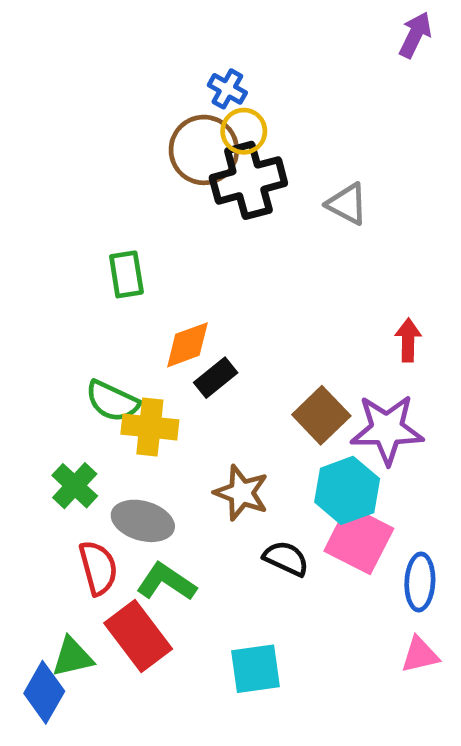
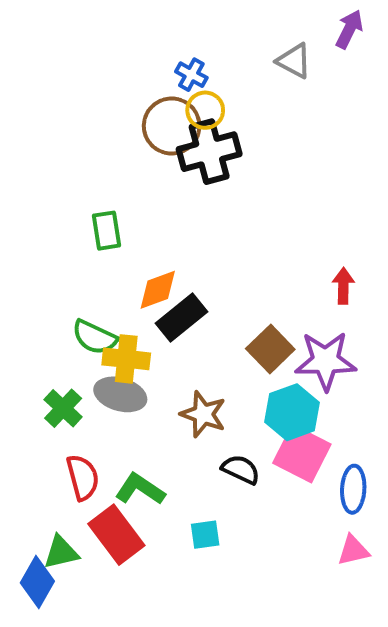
gray triangle: (347, 204) -> (294, 61), moved
black rectangle: (216, 378) -> (181, 317), size x1.4
gray ellipse: (143, 521) -> (120, 394), moved
cyan square: (256, 669) -> (205, 535), moved, size x0.7

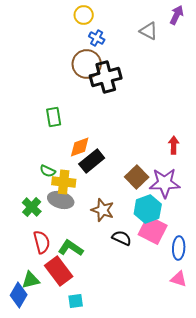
yellow circle: (205, 110) -> (84, 15), moved
green semicircle: (95, 337) -> (48, 171), size x0.7
cyan square: (205, 535) -> (76, 301), moved
pink triangle: (353, 550) -> (179, 279), turned 30

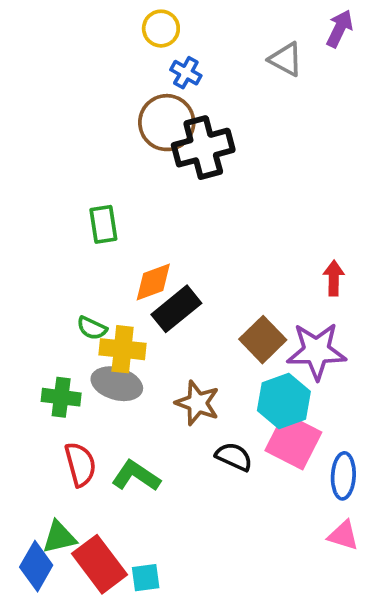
green cross: (32, 207) -> (61, 397), turned -36
red rectangle: (59, 271) -> (100, 564), moved

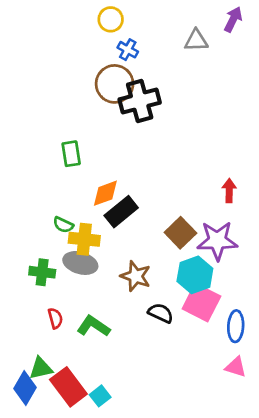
gray triangle: (286, 59) -> (196, 40), turned -30
red semicircle: (80, 464) -> (55, 318), size x0.7
cyan square: (146, 578) -> (100, 396), turned -30

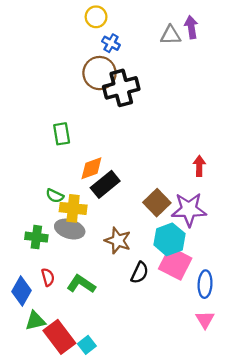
purple arrow: (233, 19) -> (191, 27), moved, turned -35
black semicircle: (161, 313) -> (140, 273), turned 90
pink triangle: (236, 367) -> (205, 320), turned 42
blue diamond: (25, 388) -> (21, 291), moved

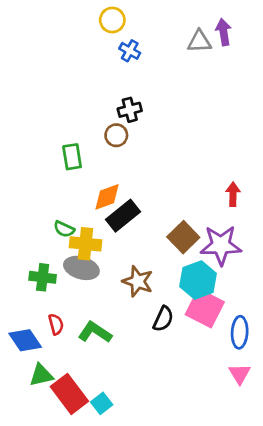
brown circle: (99, 73) -> (116, 135), moved, size x0.6
black cross: (121, 88) -> (130, 110), moved, size x0.6
blue diamond: (21, 291) -> (25, 340), turned -64

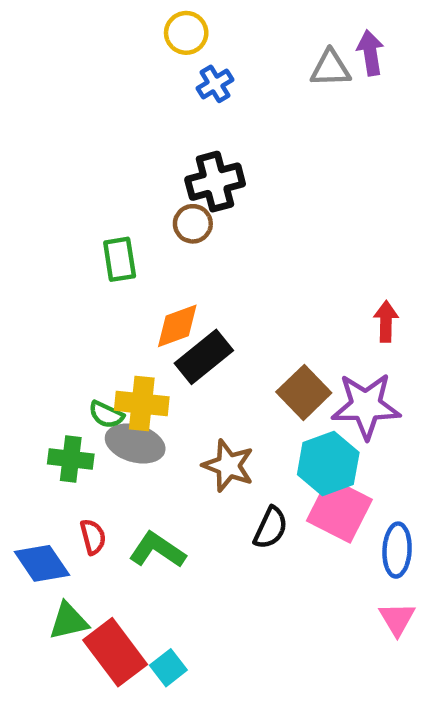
blue cross: (130, 51) -> (215, 84), turned 30
black cross: (130, 110) -> (215, 182), size x1.4
green semicircle: (64, 229) -> (106, 415), moved

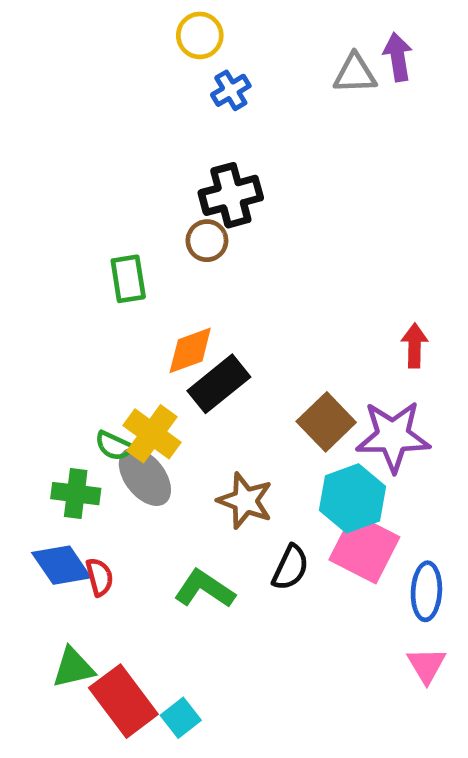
yellow cross: (142, 404) -> (152, 434), turned 30
gray ellipse: (135, 444) -> (145, 477), turned 36
green L-shape: (157, 550) -> (205, 589), moved
blue diamond: (42, 563) -> (61, 565), moved

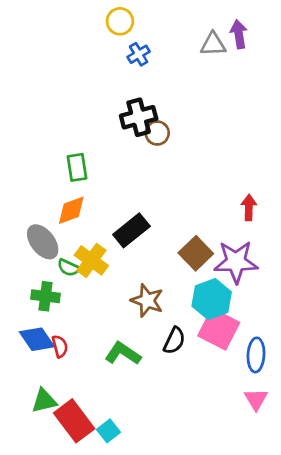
brown circle: (207, 241) -> (157, 133), moved
orange diamond: (190, 350) -> (71, 210), moved
gray ellipse: (145, 477) -> (43, 242), moved

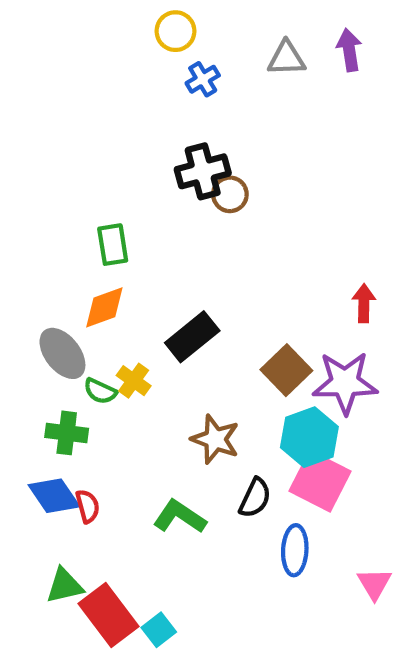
gray triangle: (213, 44) -> (286, 58), moved
yellow cross: (91, 260) -> (134, 381), size x0.7
blue ellipse: (256, 355) -> (295, 550), moved

